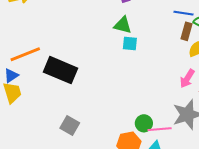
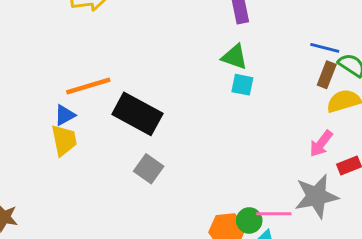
green circle: (144, 123) -> (249, 220), moved
gray square: (70, 126) -> (149, 169), moved

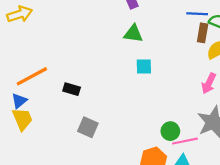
cyan square: (242, 85) -> (144, 67), moved
black rectangle: (137, 114) -> (72, 89), size x0.5
green circle: (249, 220) -> (170, 131), moved

